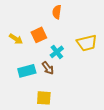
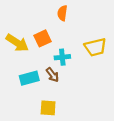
yellow arrow: (16, 39) -> (17, 43), size x1.5
cyan cross: (57, 52) -> (62, 57), turned 32

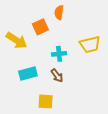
orange square: (43, 38) -> (40, 27), moved
brown arrow: (52, 75) -> (57, 76), moved

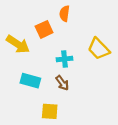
yellow trapezoid: (90, 45) -> (99, 49), turned 60
cyan rectangle: (28, 74) -> (30, 81), turned 30

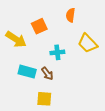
orange semicircle: (65, 14) -> (70, 15), moved
brown arrow: (62, 83) -> (47, 74), moved

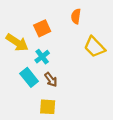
cyan cross: (57, 52) -> (42, 57), moved, turned -32
cyan rectangle: (27, 72) -> (29, 77), turned 36

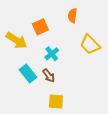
cyan cross: (42, 57) -> (52, 54), moved
yellow square: (48, 107) -> (56, 101), moved

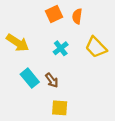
orange square: (40, 27) -> (54, 14), moved
cyan cross: (52, 54) -> (61, 48), moved

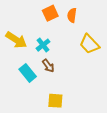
cyan cross: (61, 48) -> (43, 45), moved
brown arrow: (52, 80) -> (48, 66), moved

